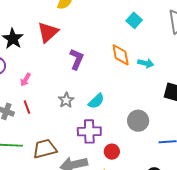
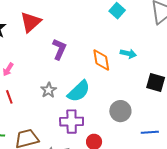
orange diamond: (121, 55) -> (101, 60), moved
cyan semicircle: (96, 101) -> (79, 91), size x1.4

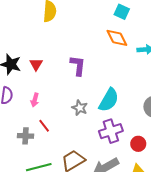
red triangle: (31, 22) -> (36, 64), moved, size x0.6
orange diamond: (101, 60) -> (117, 38), moved

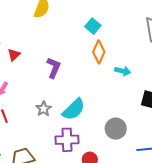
cyan square: (122, 12) -> (93, 26), moved
orange diamond: (117, 38) -> (99, 52), turned 35

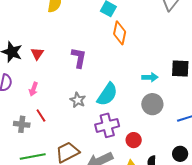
cyan arrow: (123, 71) -> (150, 77), moved

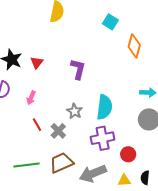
orange diamond: (120, 33) -> (134, 46), moved
cyan semicircle: (107, 94) -> (104, 107), turned -30
gray cross: (22, 124) -> (58, 131), moved, turned 35

